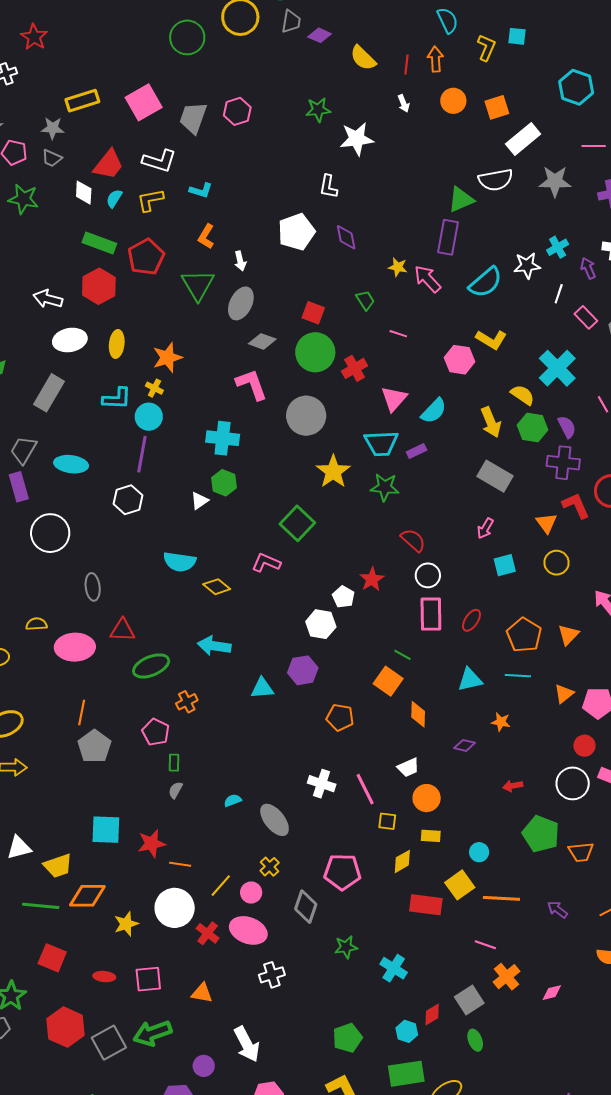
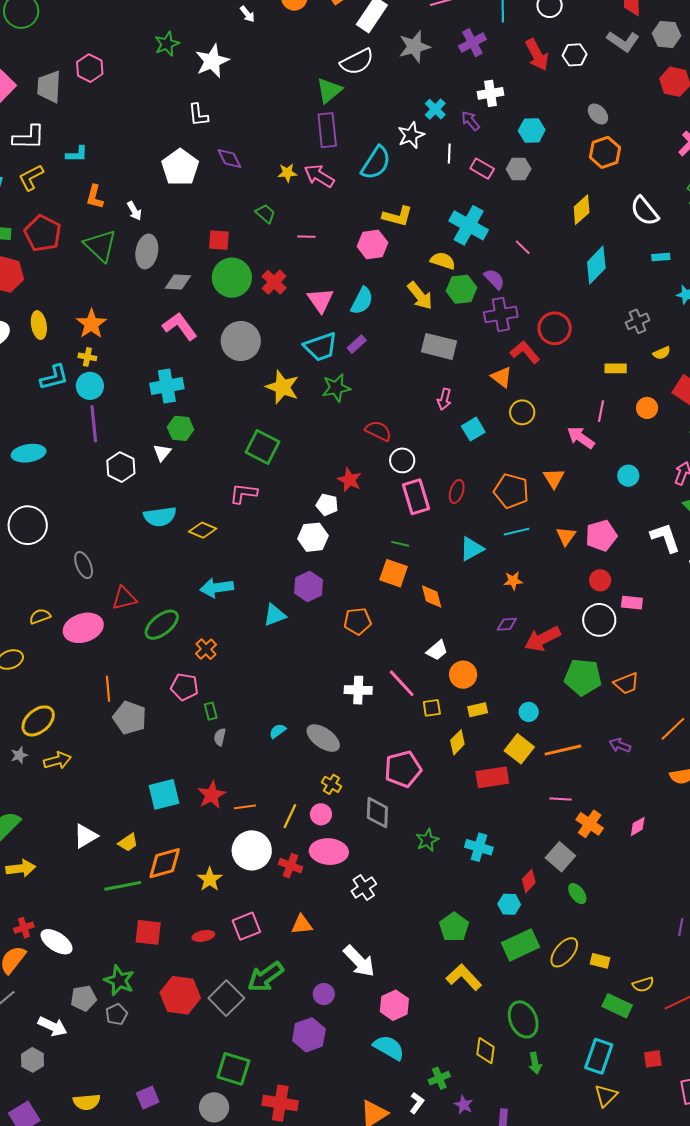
white hexagon: (128, 500) -> (121, 467), moved
purple diamond: (465, 745) -> (507, 624), moved
red arrow: (513, 786) -> (543, 639), size x1.8
yellow trapezoid: (58, 866) -> (128, 842), size x0.7

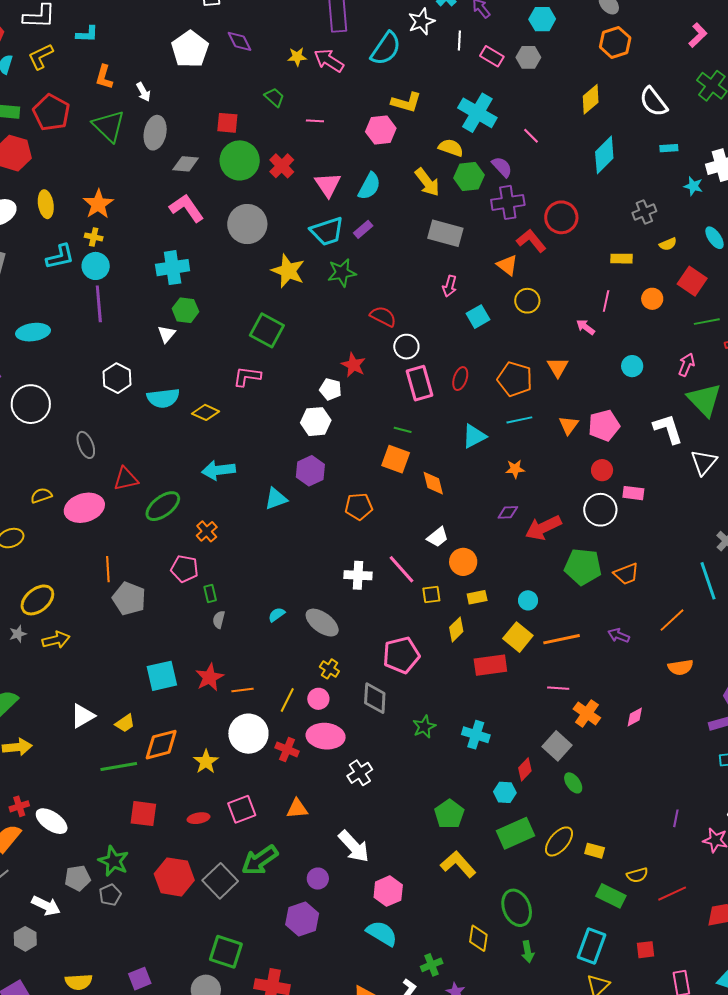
pink arrow: (581, 438) -> (585, 327), size x0.7
white hexagon: (121, 467) -> (117, 378), moved

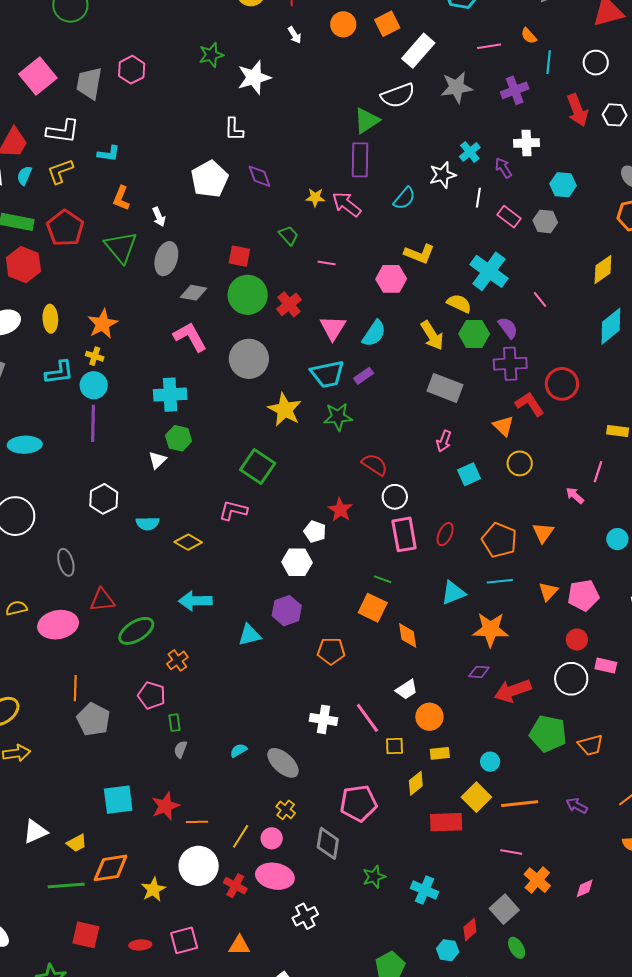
cyan semicircle: (386, 49) -> (404, 198), size x0.7
cyan semicircle: (163, 398) -> (148, 523), size x0.7
orange star: (515, 469) -> (490, 630), size x1.8

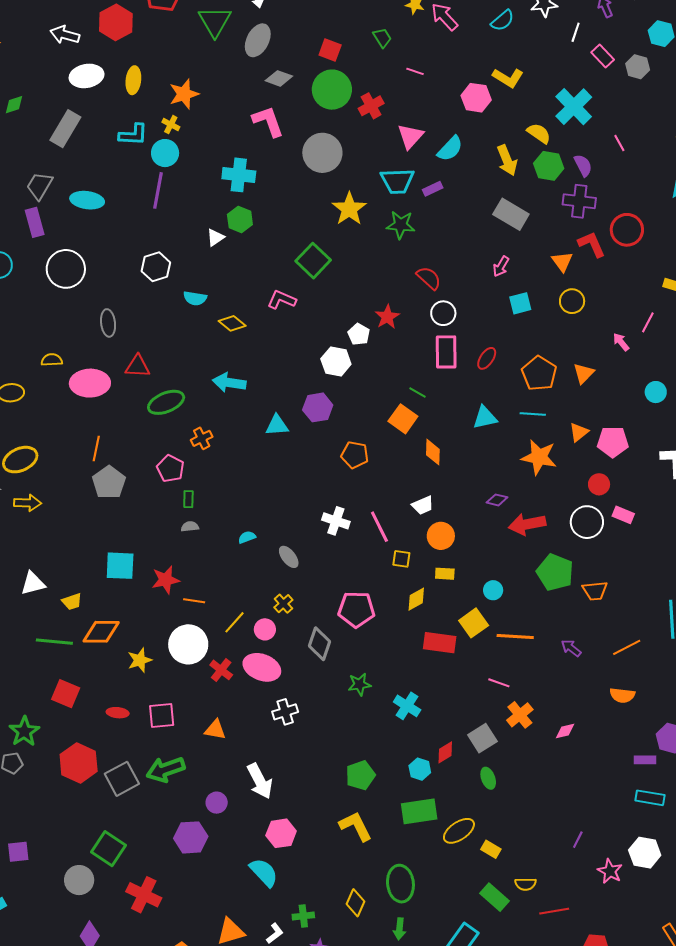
orange star: (490, 630) -> (539, 457), moved
gray semicircle: (180, 749) -> (190, 527), turned 54
gray ellipse: (283, 763) -> (289, 557), size x0.7

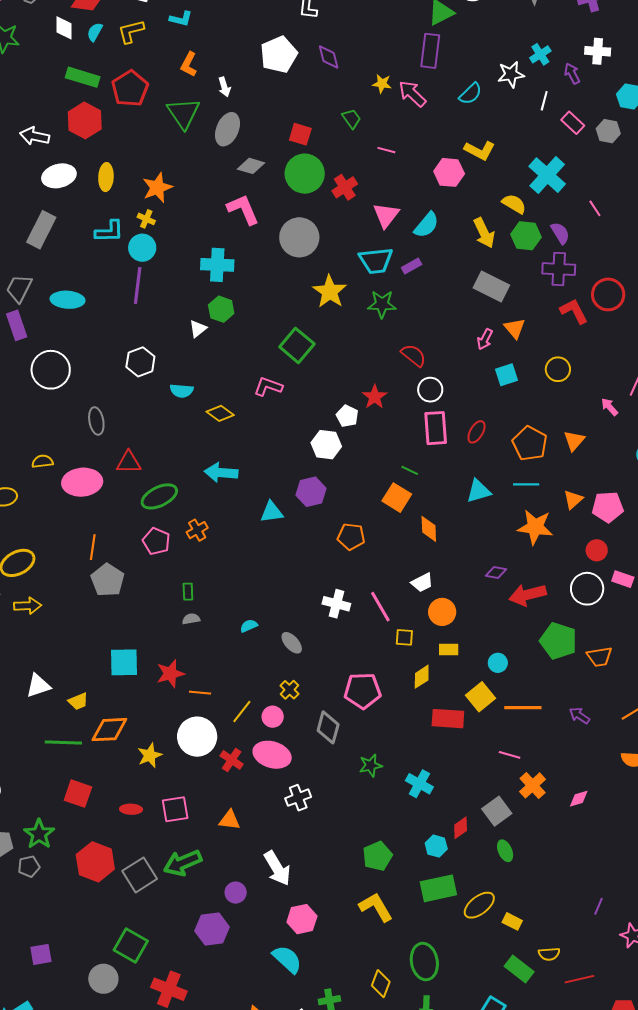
orange triangle: (562, 261) -> (515, 328), moved
pink pentagon: (170, 468) -> (156, 541), moved

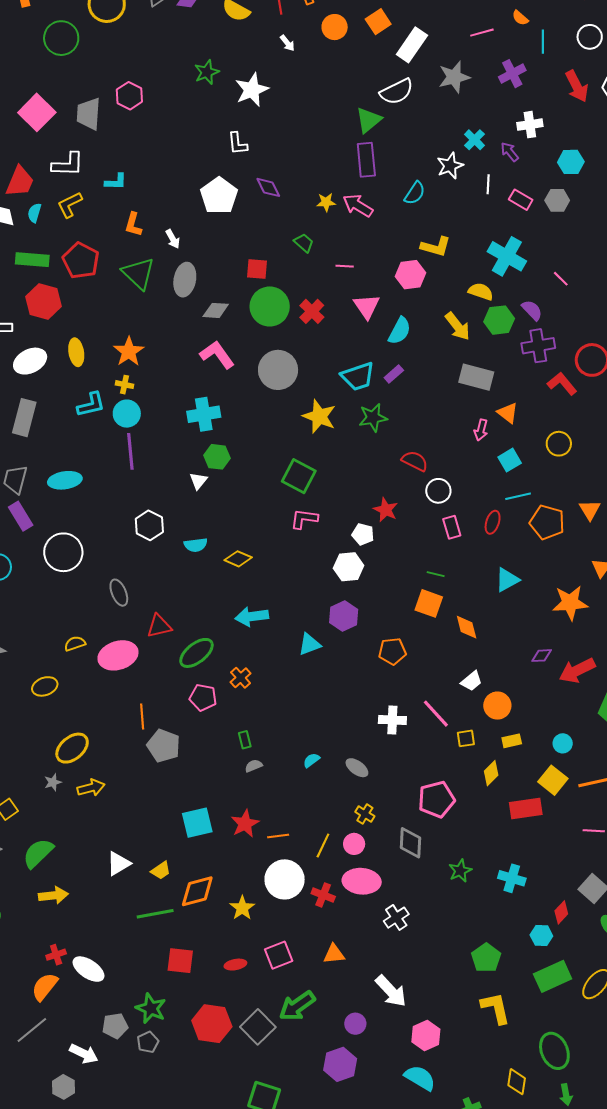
pink triangle: (386, 215) -> (367, 306), moved
pink L-shape: (268, 387) -> (304, 519), moved
pink rectangle: (436, 428) -> (452, 527), size x0.7
cyan line: (526, 484) -> (518, 496), moved
yellow L-shape: (376, 907) -> (496, 1008), turned 30

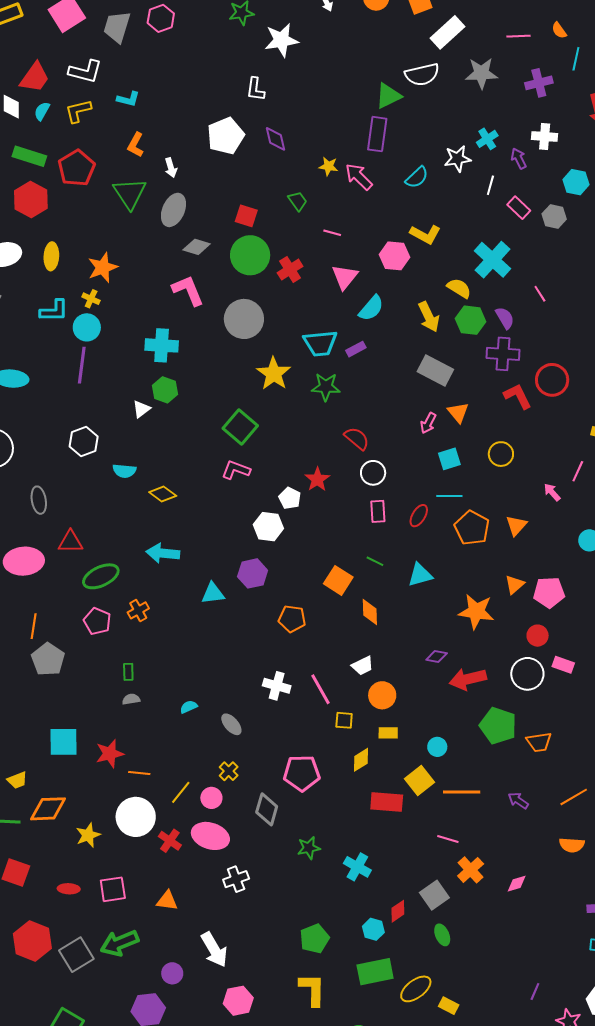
green line: (436, 574) -> (375, 561), moved

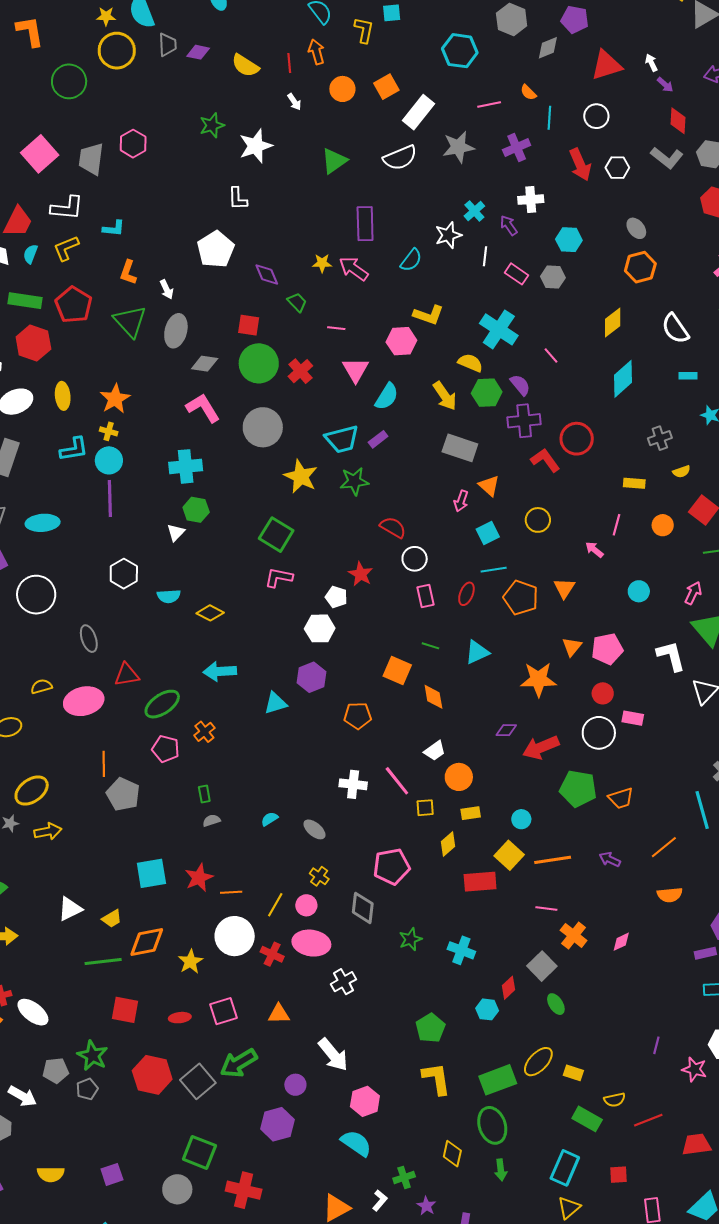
green triangle: (388, 96) -> (334, 161), moved
purple diamond: (275, 139) -> (267, 274), moved
green rectangle: (375, 972) -> (498, 1080), moved

